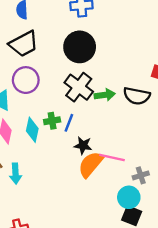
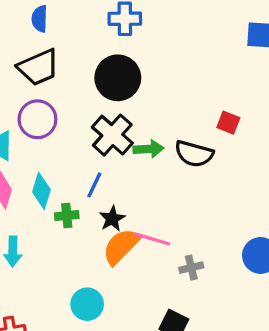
green cross: (52, 121) -> (67, 216), moved
black star: (83, 145) -> (112, 219), turned 30
cyan circle: (129, 197) -> (87, 304), moved

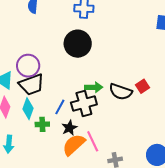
black trapezoid: (38, 67) -> (32, 85), moved
red square: (228, 123) -> (143, 86), moved, turned 32
black cross: (112, 135) -> (84, 103), moved, turned 30
pink line: (152, 239) -> (93, 141), turned 45

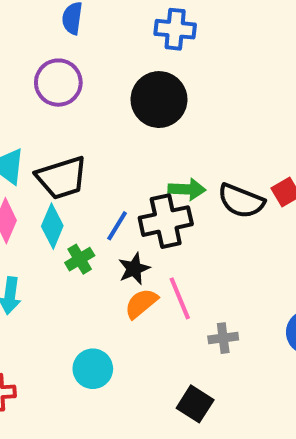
purple circle: (28, 66) -> (58, 83), moved
green cross: (42, 124) -> (80, 259), turned -32
orange semicircle: (74, 145) -> (141, 303), size x0.7

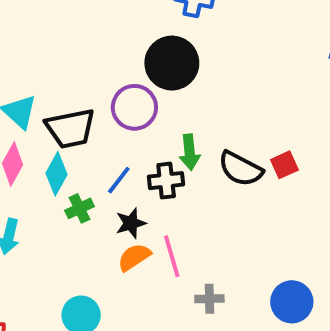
purple circle: (58, 83) -> (134, 107), moved
green arrow: (187, 189) -> (190, 152), turned 76
black cross: (166, 221) -> (166, 181), size x0.7

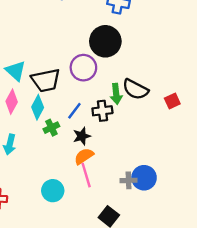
black semicircle: (241, 169) -> (135, 89), moved
pink line: (172, 256) -> (86, 175), moved
blue circle: (292, 302) -> (144, 178), moved

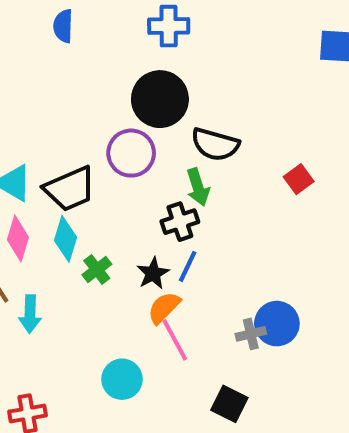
black semicircle: (135, 89) -> (215, 144), moved
blue line: (74, 111) -> (188, 266), moved

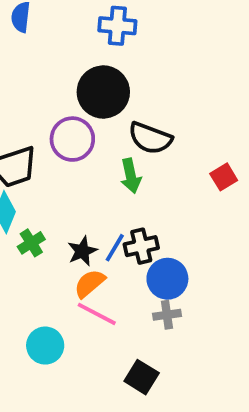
black cross: (180, 222) -> (141, 246), moved
blue circle: (277, 324) -> (167, 279), moved
pink line: (175, 340) -> (97, 314), turned -39

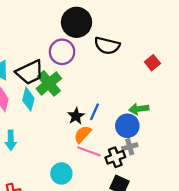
green arrow: (131, 176) -> (139, 109), moved, turned 102
green cross: (31, 243) -> (49, 83), moved, size x1.6
black cross: (141, 246) -> (115, 157), moved

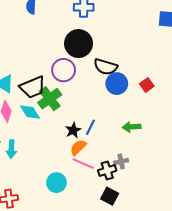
cyan diamond: (28, 99) -> (30, 112), turned -50
blue circle: (127, 126) -> (117, 84), moved

